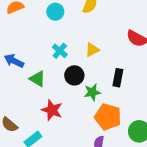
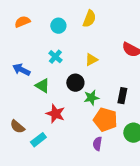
cyan cross: (60, 51) -> (55, 57), moved
black rectangle: (118, 78) -> (122, 96), moved

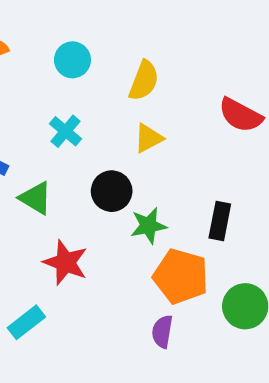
yellow semicircle: (89, 19) -> (144, 81), moved

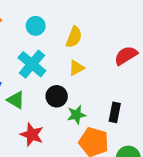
red semicircle: (241, 115) -> (126, 56), turned 120
cyan cross: (66, 131) -> (32, 64), size x1.6

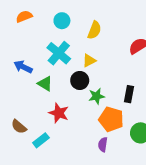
yellow triangle: (76, 68) -> (89, 61), moved

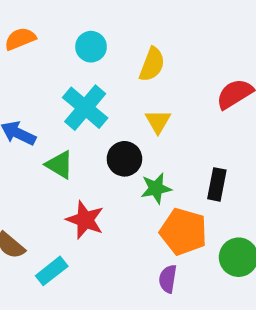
yellow triangle: (89, 61) -> (158, 121), moved, turned -32

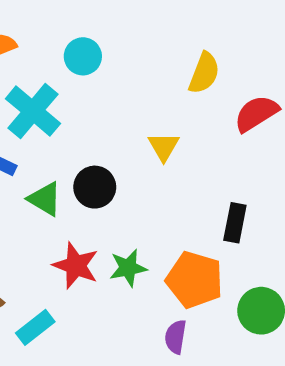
yellow semicircle: (152, 64) -> (204, 73), moved
cyan cross: (85, 108) -> (33, 111), moved
black circle: (124, 159) -> (95, 187), moved
green star: (156, 188) -> (128, 268), moved

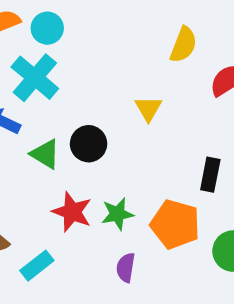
cyan circle: (83, 56) -> (47, 28), moved
purple semicircle: (176, 337) -> (126, 268), moved

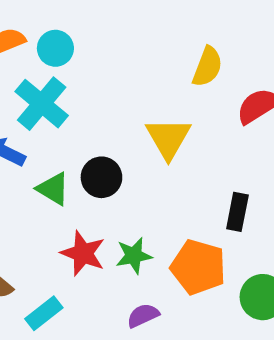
yellow triangle: (148, 109) -> (168, 138), size x1.5
purple semicircle: (126, 268) -> (143, 316), turned 56

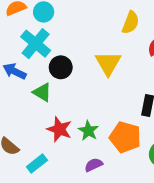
black circle: (101, 177) -> (61, 67), moved
green star: (134, 256) -> (88, 131), turned -30

